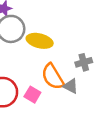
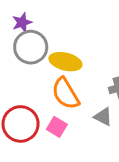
orange semicircle: (53, 77) -> (65, 94), moved

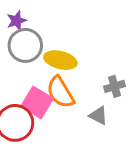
pink square: (57, 127) -> (37, 102), moved, size x1.5

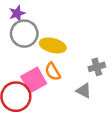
orange semicircle: (60, 92) -> (53, 72), size x0.7
pink square: (37, 102) -> (34, 80), turned 30

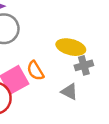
yellow ellipse: (53, 45) -> (71, 47), moved

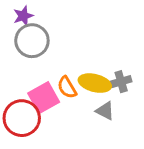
yellow ellipse: (71, 47) -> (95, 83), moved

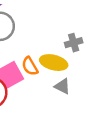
gray cross: (121, 82) -> (74, 43), moved

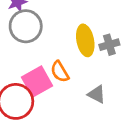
yellow ellipse: (54, 63) -> (85, 40), moved, turned 65

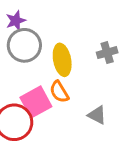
yellow ellipse: (85, 40) -> (62, 60), moved
gray cross: (109, 45) -> (107, 53), moved

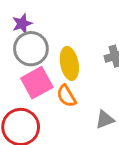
pink square: (36, 102) -> (37, 83), moved
gray triangle: (97, 115) -> (105, 120), turned -48

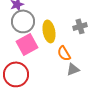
orange semicircle: (66, 96) -> (64, 53), moved

